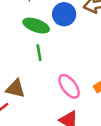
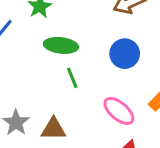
blue circle: (64, 14) -> (125, 54), moved

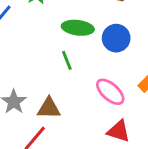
green ellipse: (61, 45) -> (78, 28), moved

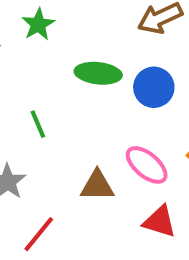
green line: (67, 60) -> (38, 124), moved
brown triangle: (49, 108) -> (97, 185), moved

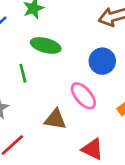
green ellipse: (98, 73) -> (46, 45), moved
pink ellipse: (147, 165) -> (83, 96), moved

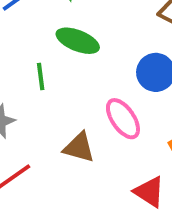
red triangle: (92, 149) -> (149, 192), moved

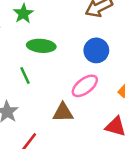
pink ellipse: (123, 119) -> (85, 86), turned -76

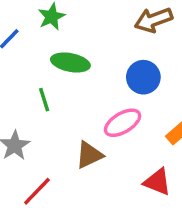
brown triangle: (63, 112) -> (89, 155), turned -30

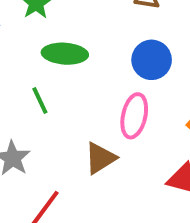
pink ellipse: (123, 123) -> (134, 116), turned -39

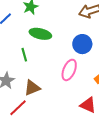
brown triangle: (100, 158) -> (32, 88), moved

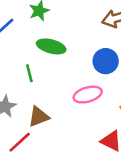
pink ellipse: (69, 70) -> (88, 95), turned 50

